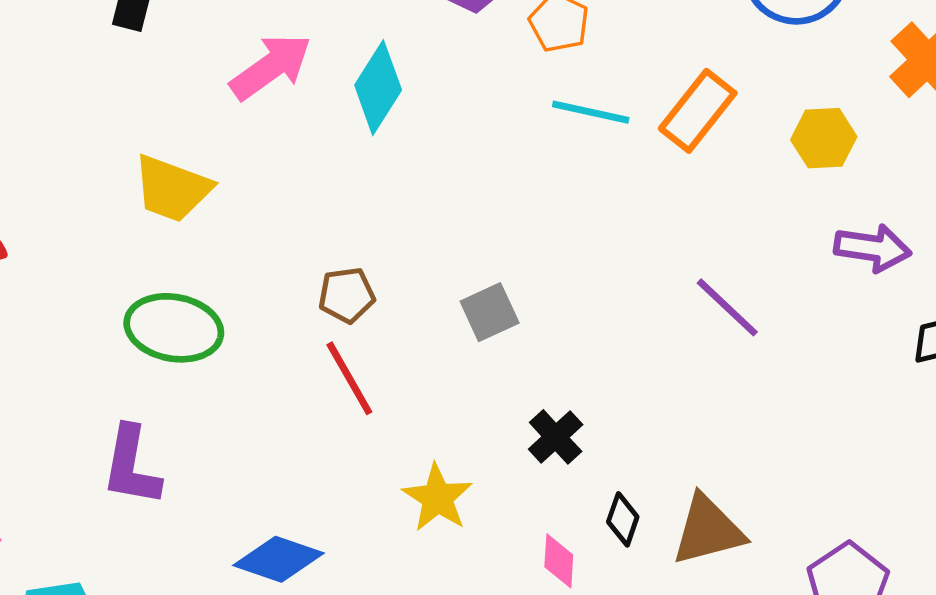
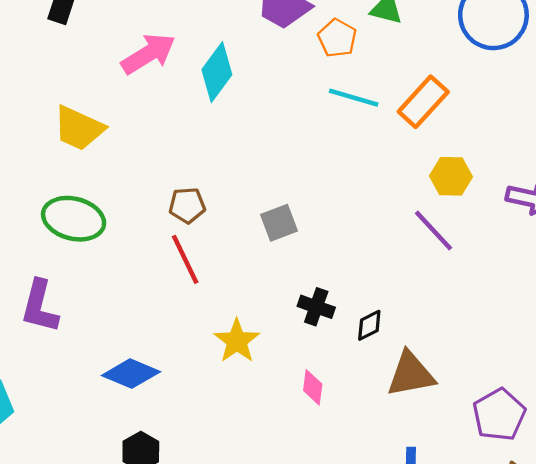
yellow hexagon: (824, 138) -> (451, 176), moved
black cross: (556, 437) -> (316, 307), turned -32
black diamond: (623, 519) -> (369, 325), moved, turned 40

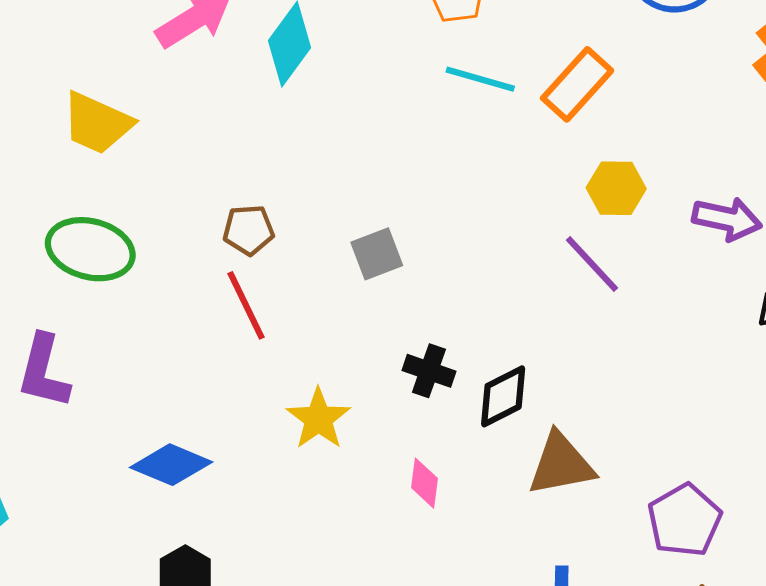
black diamond: (369, 325) -> (503, 396), size x1.4

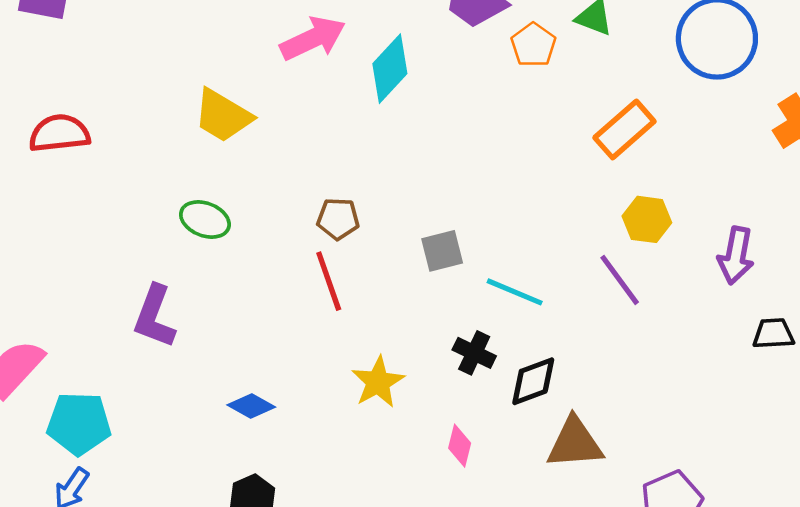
cyan line: (480, 79) -> (515, 292), moved
purple arrow: (727, 219) -> (736, 255), turned 82
green ellipse: (90, 249) -> (205, 219), size x0.7
blue diamond: (171, 465) -> (251, 406), size x0.7

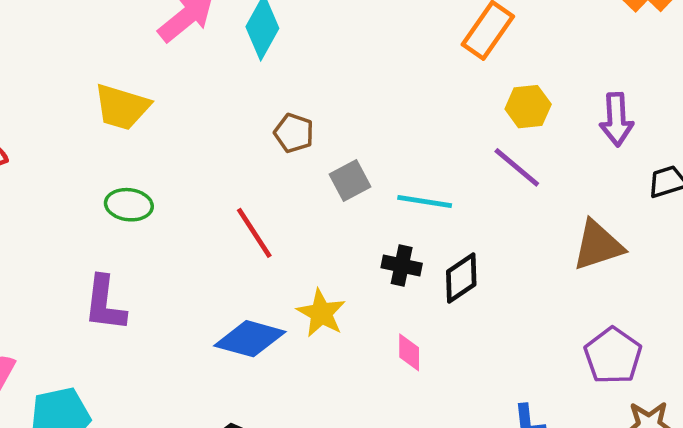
brown pentagon: (338, 219) -> (294, 133), moved, turned 30
blue diamond: (251, 406) -> (250, 339), moved, size x1.6
brown triangle: (575, 443) -> (598, 245), moved

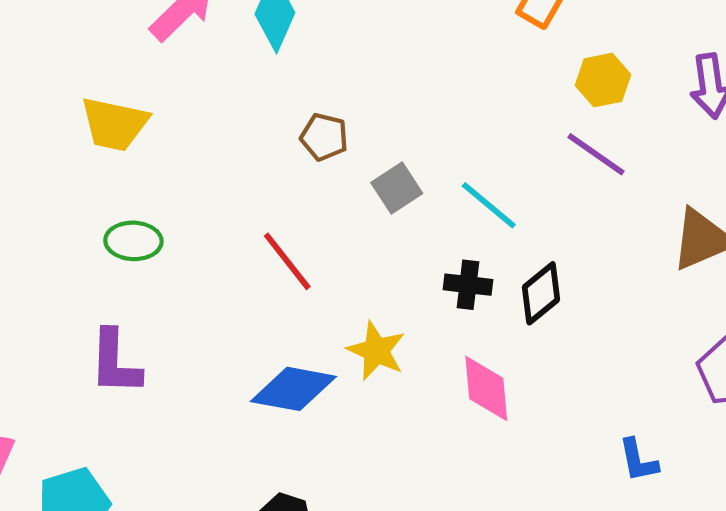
cyan line: (425, 201) -> (489, 205), turned 36
pink diamond: (409, 352) -> (486, 388), size x1.5

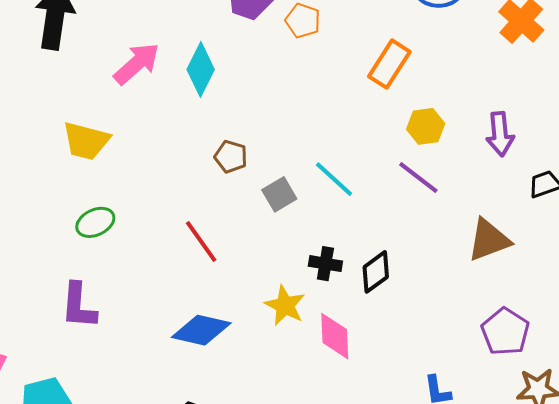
cyan line: (489, 205) -> (334, 179), moved
green ellipse: (133, 241) -> (95, 222), turned -30
yellow star: (376, 351) -> (285, 305), moved

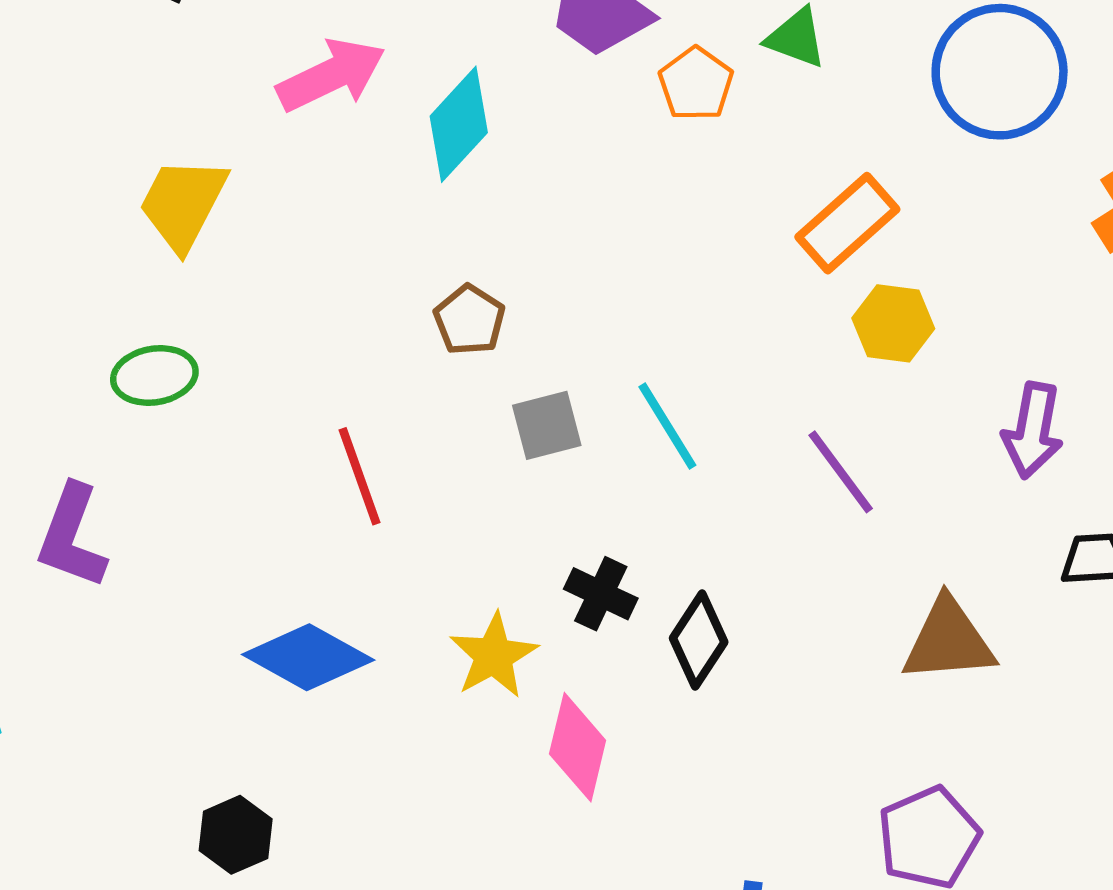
yellow hexagon: (426, 126) -> (893, 323), moved
yellow trapezoid: (86, 141) -> (183, 204), turned 87
black diamond: (376, 272) -> (699, 640), turned -36

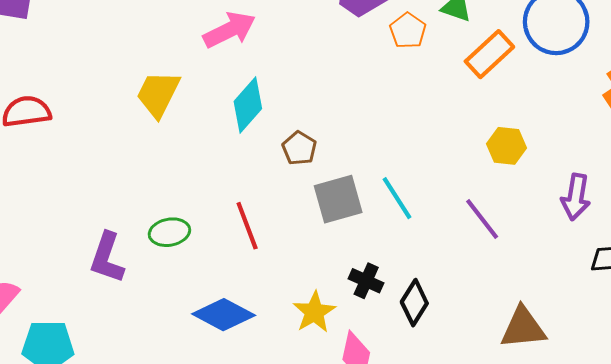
cyan diamond: (459, 124) -> (248, 105), moved
orange rectangle: (847, 223) -> (489, 54), moved
green ellipse: (154, 376) -> (169, 232), moved
gray square: (547, 425) -> (338, 199), size x1.4
brown triangle: (948, 641) -> (523, 328), moved

